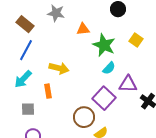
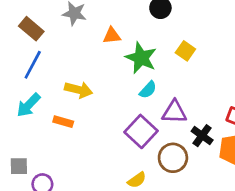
orange rectangle: (48, 91) -> (63, 122), turned -64
gray square: (28, 109) -> (19, 166), moved
brown circle: (84, 117) -> (173, 158), moved

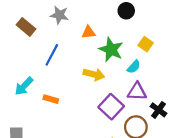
blue line: (33, 65) -> (52, 55), moved
yellow arrow: (79, 90) -> (94, 74), moved
cyan semicircle: (148, 90) -> (134, 67), moved

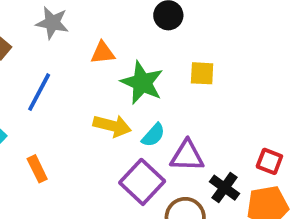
yellow square: (146, 44) -> (202, 73), turned -32
cyan semicircle: (134, 67) -> (153, 135), moved
orange rectangle: (51, 99) -> (37, 169), turned 48

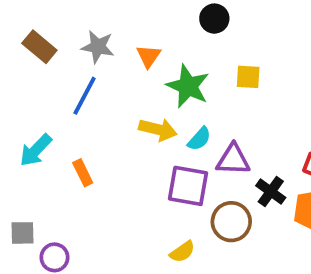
gray star: (52, 23) -> (98, 47), moved
orange triangle: (103, 53) -> (149, 56), turned -50
purple square: (142, 182) -> (188, 186), turned -33

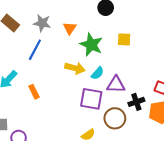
black cross: (271, 192) -> (136, 102), turned 35

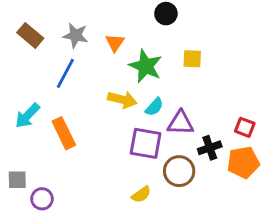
orange rectangle: (34, 92) -> (64, 133), size x1.5

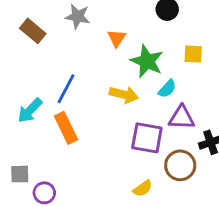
gray star: (76, 35) -> (78, 16), moved
blue line: (65, 73) -> (66, 89), moved
cyan semicircle: (154, 107) -> (167, 89), moved

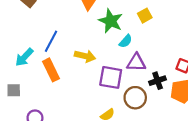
yellow square: (193, 54) -> (145, 16), turned -32
yellow arrow: (124, 95) -> (85, 56), moved
gray square: (20, 174) -> (14, 90), moved

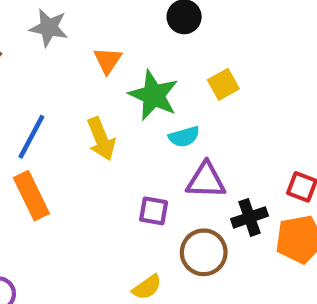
cyan semicircle: (126, 41) -> (184, 137), turned 32
yellow arrow: (85, 56) -> (101, 139), moved, turned 54
purple square: (111, 77) -> (154, 211), size x0.6

